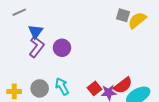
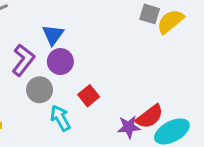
blue triangle: (36, 32) -> (53, 35), moved
gray circle: (40, 88) -> (40, 90), moved
red square: (94, 88) -> (89, 96), moved

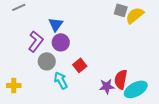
red semicircle: (150, 117) -> (121, 79), turned 138

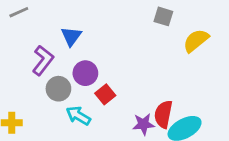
yellow semicircle: (135, 15) -> (196, 41), moved
purple circle: (61, 42) -> (85, 73), moved
cyan arrow: (61, 80) -> (78, 116), turned -30

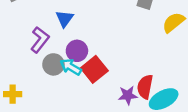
red square: (105, 94) -> (94, 69), size x1.5
cyan arrow: (78, 116) -> (71, 67), moved

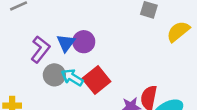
blue triangle: (65, 19) -> (66, 43), moved
purple circle: (77, 51) -> (84, 42), moved

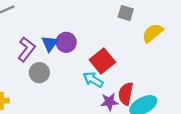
cyan arrow: (72, 77) -> (93, 80), moved
red square: (96, 80) -> (102, 61), moved

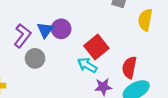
yellow semicircle: (153, 33) -> (145, 20), turned -40
red semicircle: (126, 94) -> (129, 67), moved

